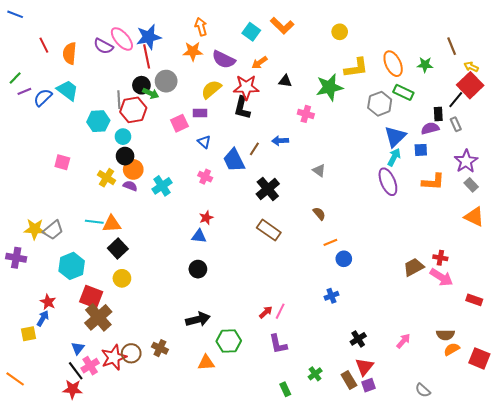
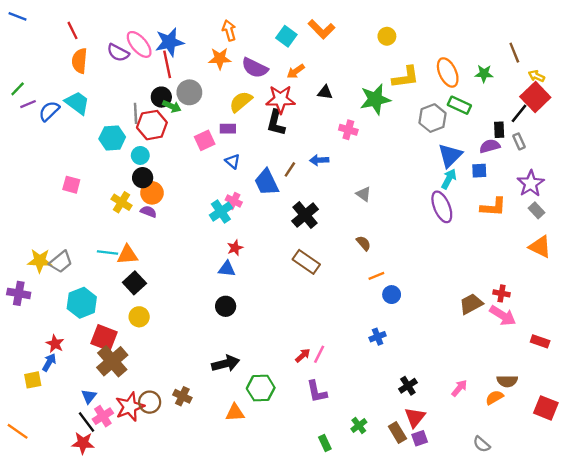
red line: (44, 45) -> (72, 30), moved
cyan cross: (162, 186) -> (221, 212), moved
orange semicircle: (452, 349) -> (494, 397), moved

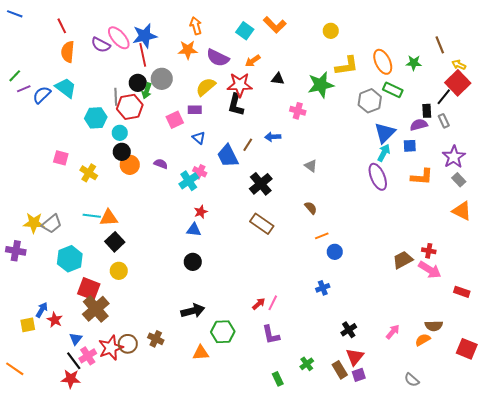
green arrow: (172, 106) -> (147, 91), turned 84
yellow cross: (122, 202) -> (89, 173), moved
purple semicircle: (148, 212) -> (161, 164), moved
red star: (55, 344) -> (55, 320), moved

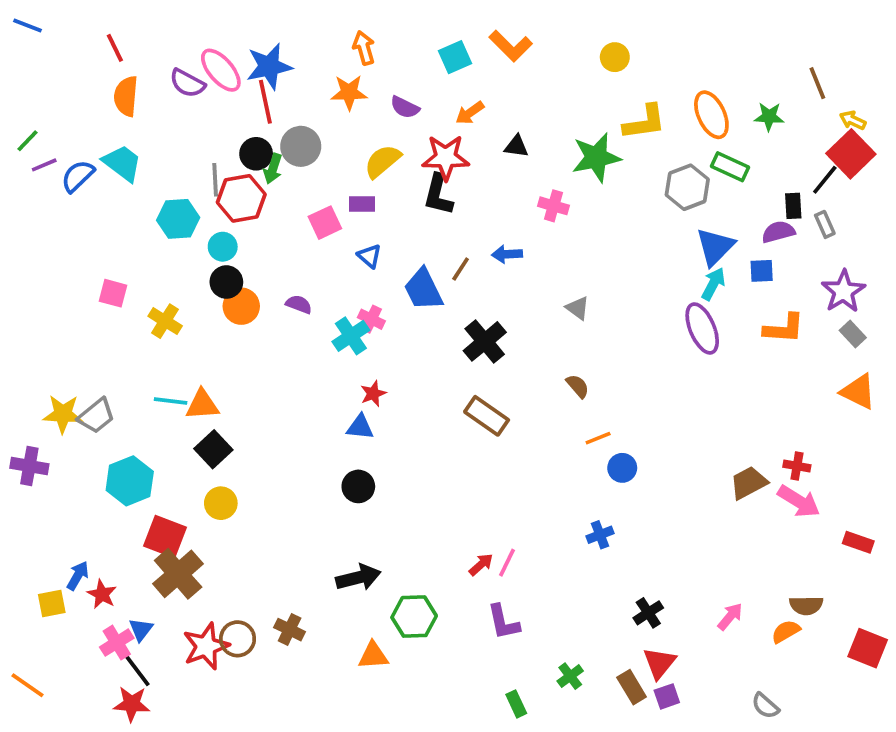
cyan square: (245, 31) -> (455, 57), turned 30
purple semicircle: (218, 58) -> (405, 107), size x0.7
pink cross: (88, 356) -> (117, 643), moved

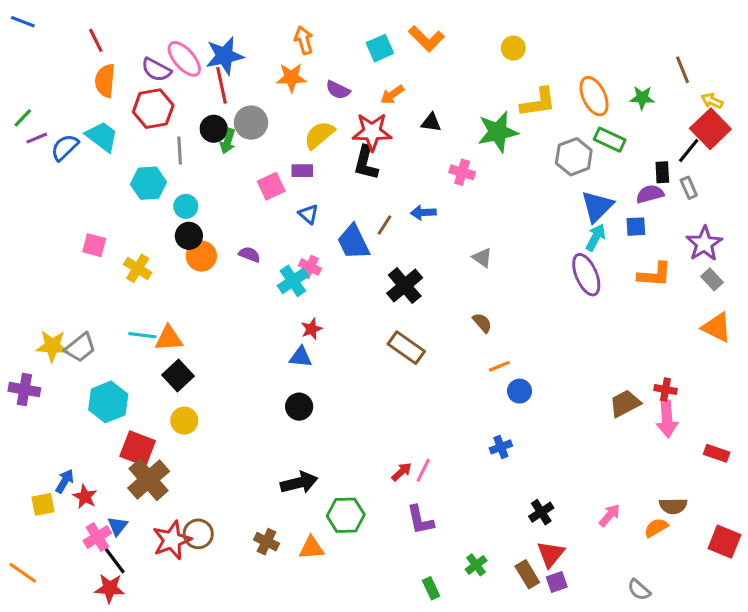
red hexagon: (241, 198) -> (153, 109), moved
pink arrow: (799, 501) -> (667, 419), turned 54
brown cross: (290, 630) -> (267, 542), moved

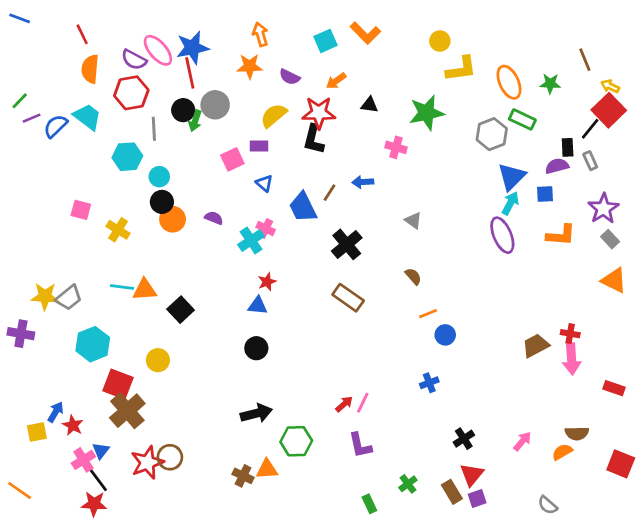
yellow L-shape: (538, 102) -> (461, 69), moved
black square: (178, 376) -> (181, 310), moved
brown cross: (267, 542) -> (243, 476), moved

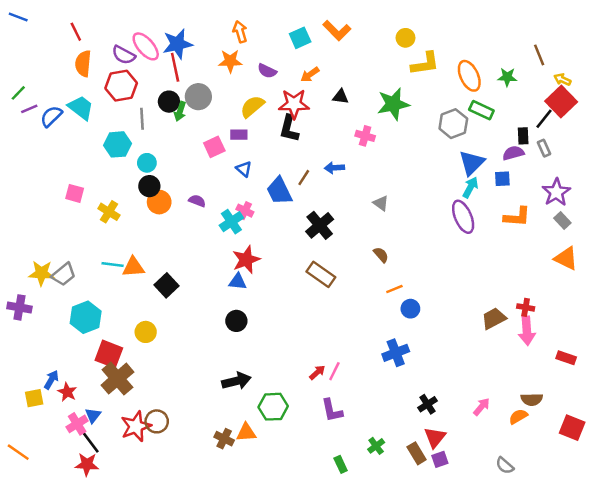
red star: (267, 282) -> (246, 260), size x1.6
blue cross: (429, 383) -> (396, 353), size x1.5

